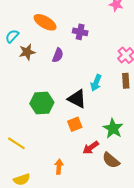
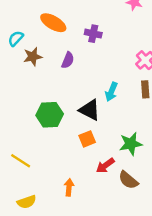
green star: (113, 128) -> (131, 144), turned 30

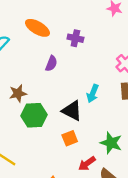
brown star: (33, 57) -> (18, 93), moved
green star: (131, 144) -> (111, 143), turned 30

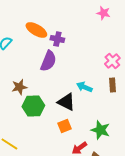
purple cross: (75, 38) -> (57, 39), moved
purple semicircle: (51, 64) -> (48, 61), size x1.5
cyan arrow: (93, 93) -> (84, 87), turned 91

